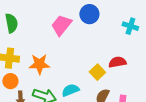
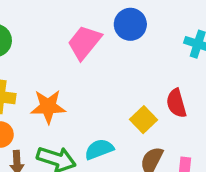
red semicircle: (117, 62) -> (176, 103), turned -96

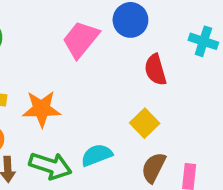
red semicircle: (176, 103) -> (155, 70), moved

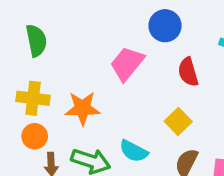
pink trapezoid: (81, 39) -> (127, 64), moved
cyan semicircle: (97, 155) -> (134, 151), turned -132

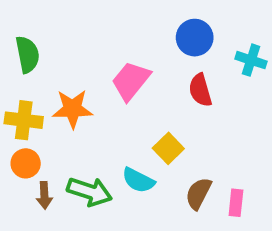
blue circle: (165, 26) -> (195, 38), moved
orange star: (83, 108) -> (73, 109), moved
yellow square: (178, 121) -> (168, 148), moved

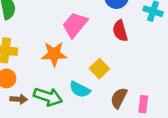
orange star: (73, 109) -> (54, 54), moved
brown arrow: (44, 195) -> (19, 99), turned -84

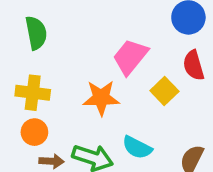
yellow square: (99, 69) -> (164, 91), moved

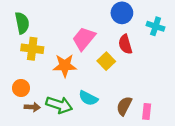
yellow cross: (33, 93) -> (32, 49), moved

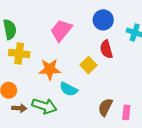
pink trapezoid: (84, 39) -> (61, 30), moved
cyan semicircle: (88, 98) -> (69, 89), moved

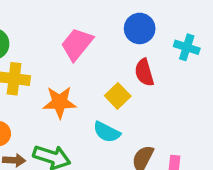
cyan semicircle: (69, 89) -> (107, 132), moved

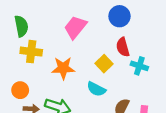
cyan cross: (187, 47) -> (139, 66), moved

